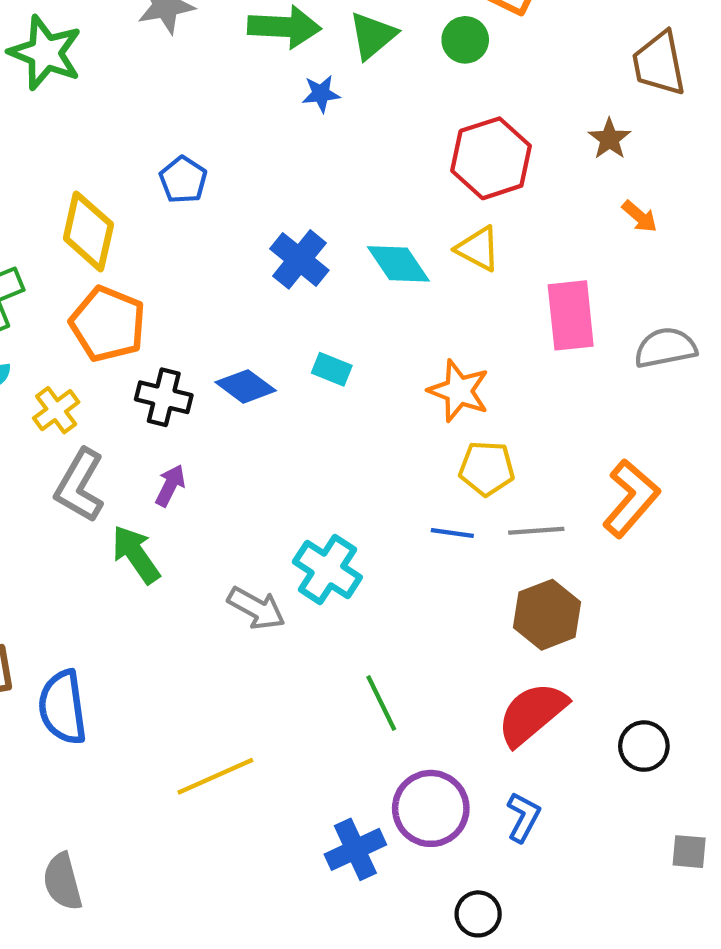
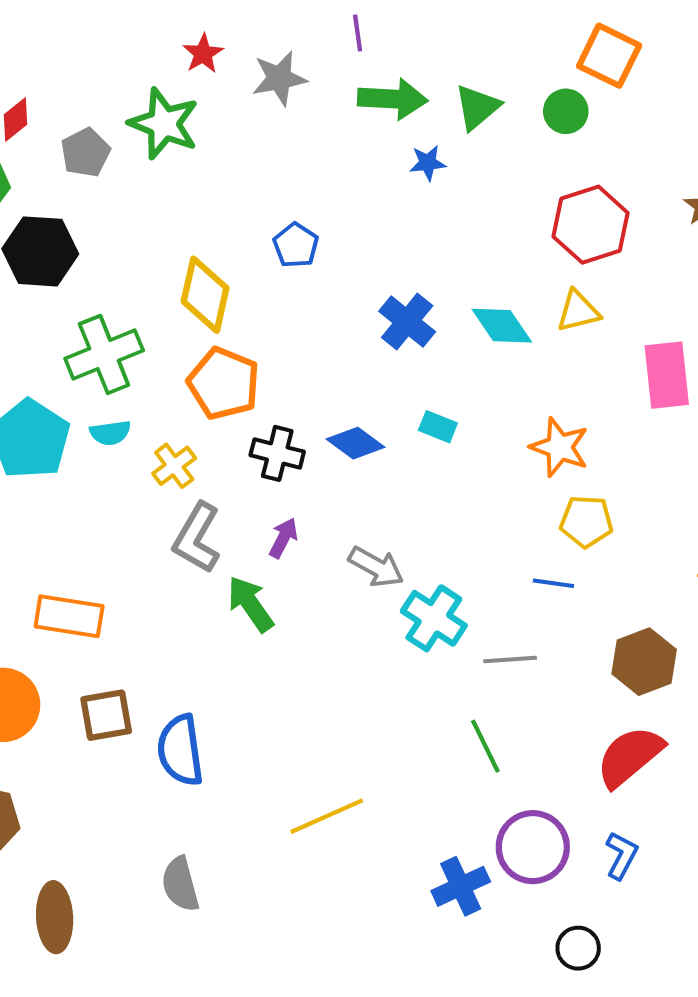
yellow triangle: (478, 249) -> (578, 311), turned -42
gray line: (536, 531) -> (510, 660), moved
gray arrow: (256, 608) -> (376, 567), moved
gray semicircle: (63, 882) -> (180, 884), moved

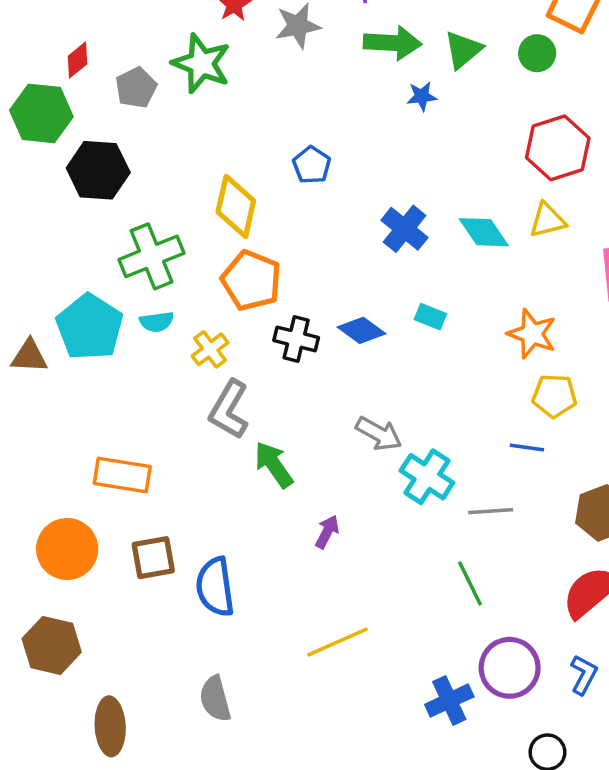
purple arrow: (283, 538) -> (327, 532), moved

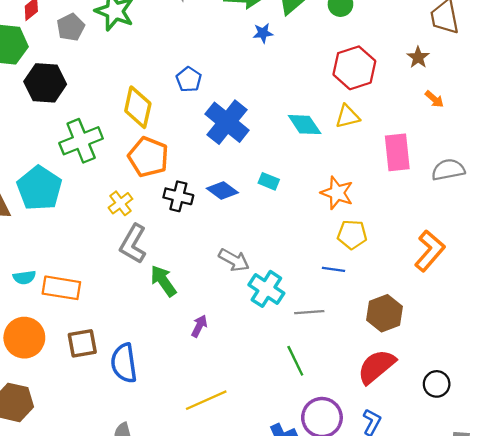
blue cross: (405, 229) -> (227, 122), moved, size x1.4
cyan semicircle: (157, 322) -> (24, 277), moved

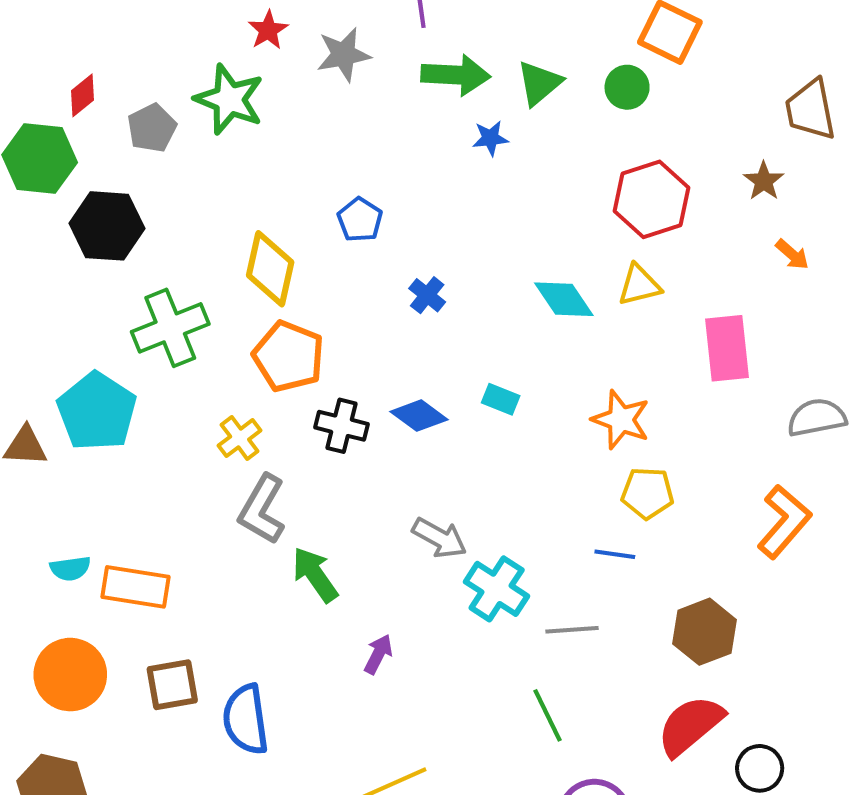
blue cross: (227, 122) -> (427, 295), size x0.5
gray semicircle: (448, 170) -> (817, 418), moved
black circle: (437, 384) -> (760, 768), moved

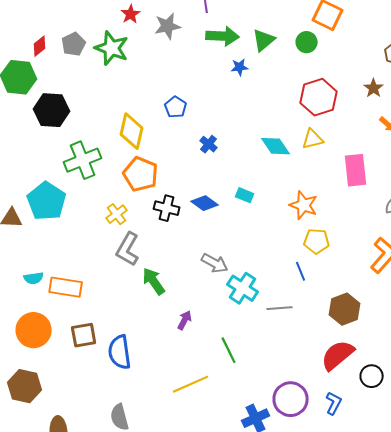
gray pentagon: (152, 128) -> (74, 44), moved
blue line: (615, 554) -> (301, 271), turned 60
green line: (548, 715) -> (229, 350), moved

